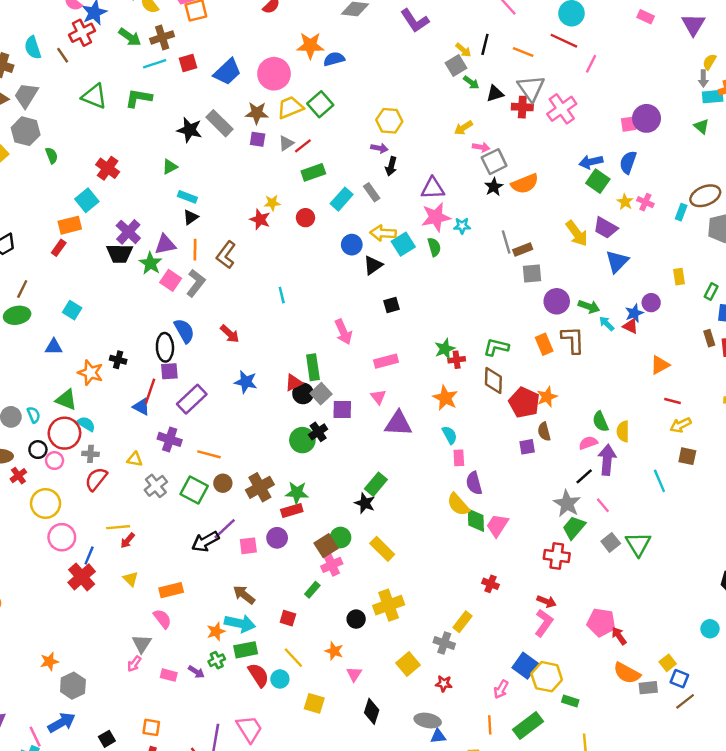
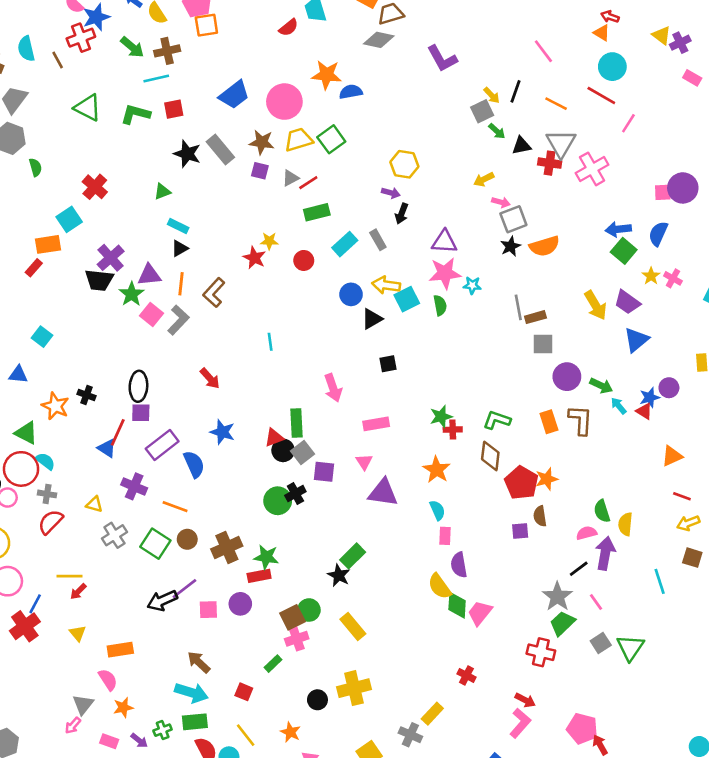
red square: (188, 63) -> (174, 109), moved
blue semicircle: (184, 331) -> (194, 464), moved
orange star: (216, 631) -> (123, 707), moved

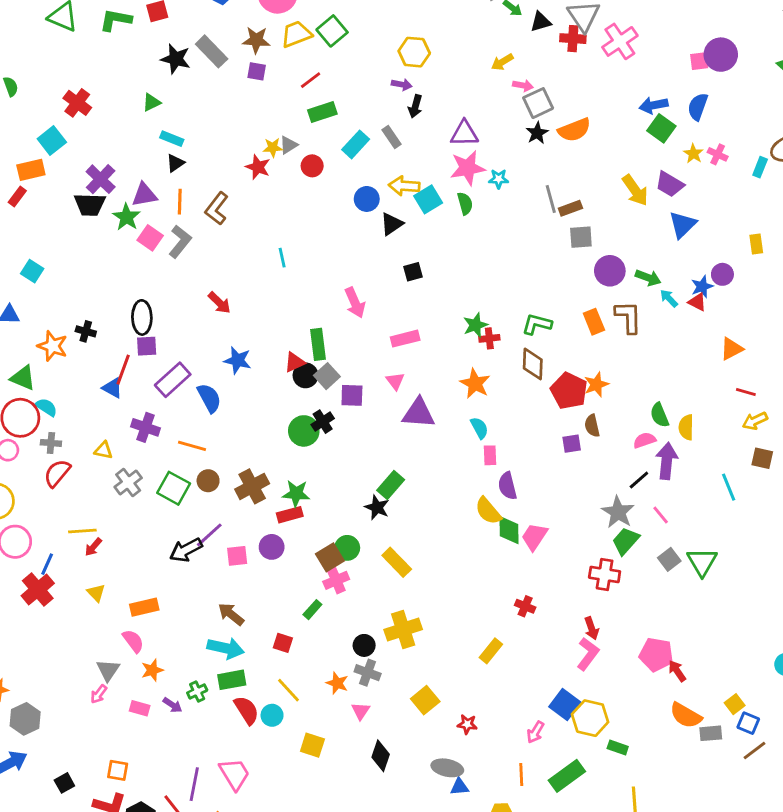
gray triangle: (290, 178) -> (289, 145), moved
red arrow: (525, 700) -> (591, 628), turned 48
gray cross: (410, 735) -> (368, 673), moved

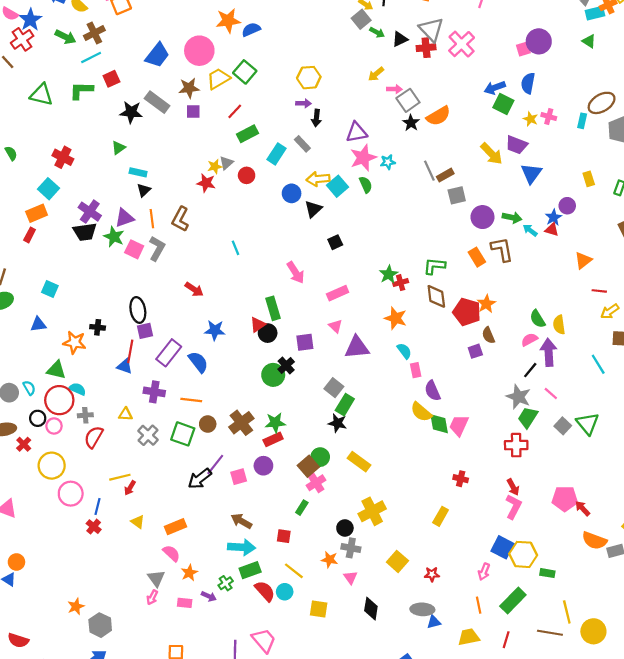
gray square: (327, 376) -> (334, 388), moved
red cross: (38, 590) -> (94, 527), size x0.6

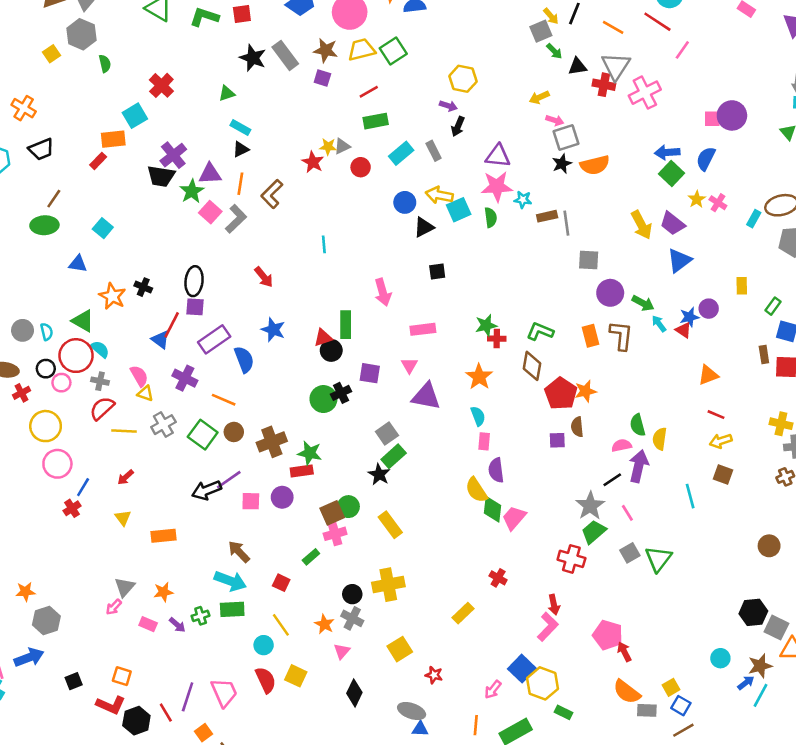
brown rectangle: (445, 175) -> (547, 216), moved
yellow line: (120, 477) -> (124, 431), moved
pink semicircle: (171, 553) -> (139, 376), moved
red semicircle: (265, 591) -> (266, 680), moved

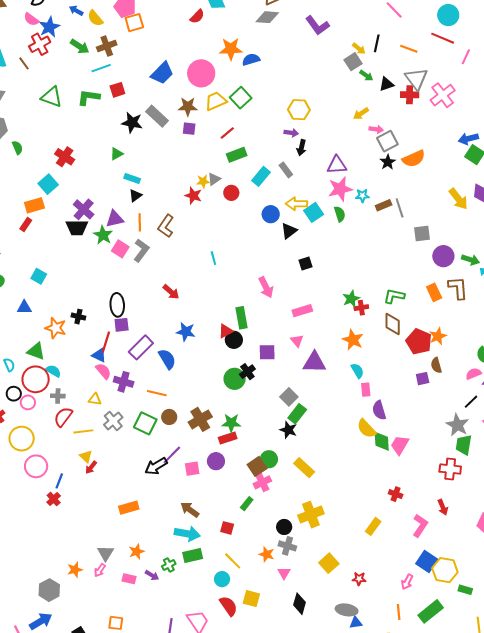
pink semicircle: (139, 376) -> (103, 371), moved
yellow triangle: (123, 518) -> (86, 456), moved
green trapezoid: (594, 532) -> (464, 445), turned -30
orange star: (25, 592) -> (75, 570), moved
pink L-shape: (548, 627) -> (420, 526), moved

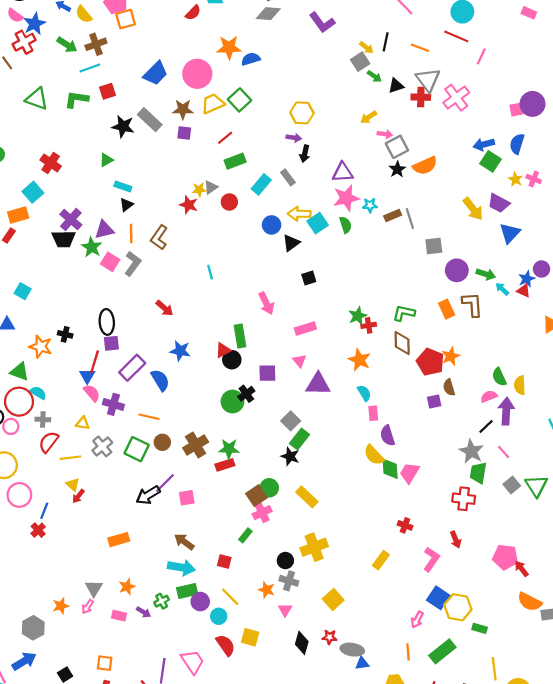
blue triangle: (99, 355) -> (87, 376), turned 35
purple circle: (216, 461) -> (200, 602), moved
red star: (359, 579) -> (330, 637), moved

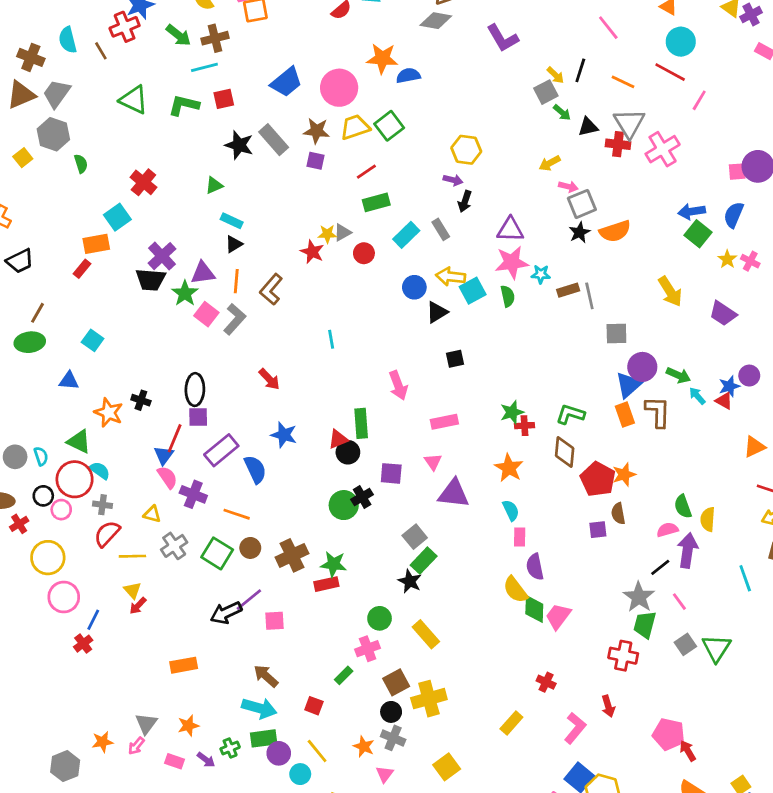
purple trapezoid: (499, 203) -> (723, 313), moved
blue triangle: (510, 233) -> (629, 385), moved
brown square: (256, 496) -> (396, 682), moved

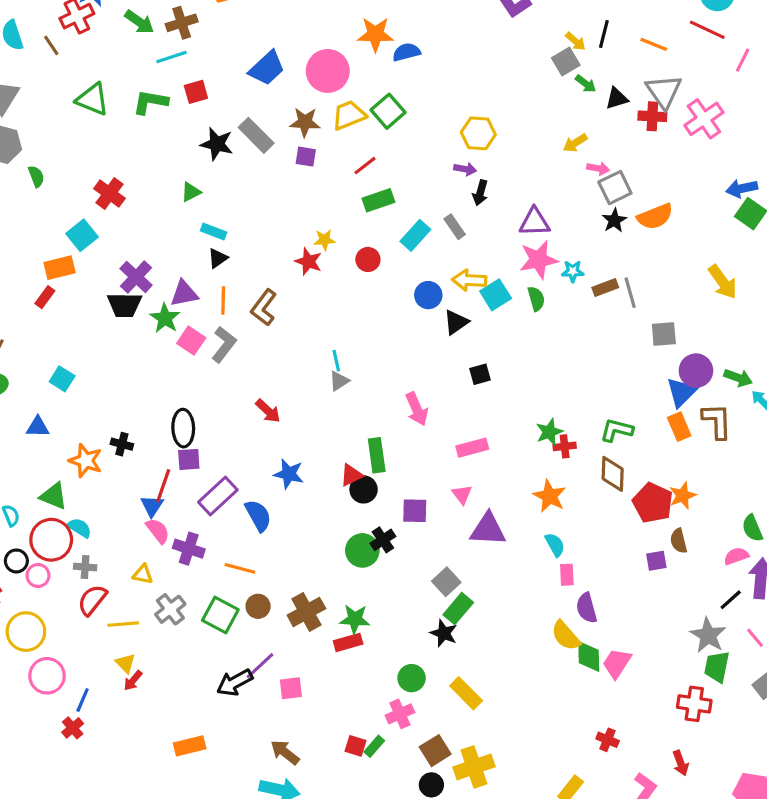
gray triangle: (342, 232) -> (339, 381), moved
red square: (314, 706) -> (355, 746), moved

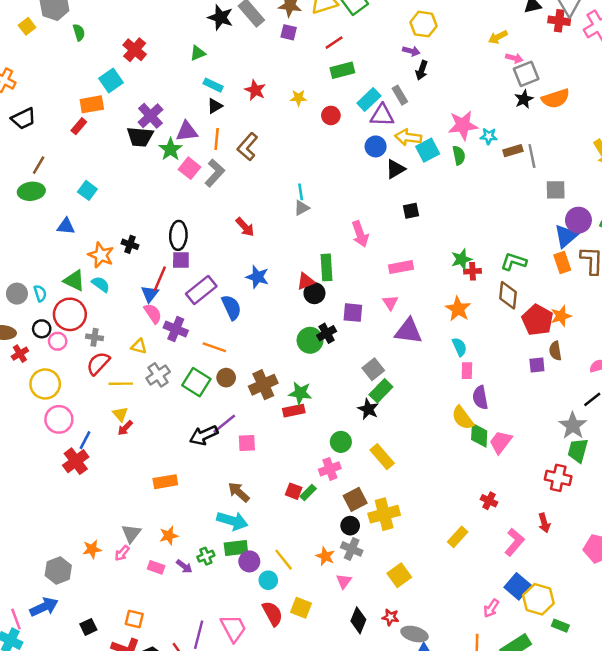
purple triangle: (535, 222) -> (382, 115), moved
red star: (308, 261) -> (255, 90), moved
cyan semicircle: (80, 528) -> (101, 284), moved
red cross: (73, 728) -> (76, 461), size x1.5

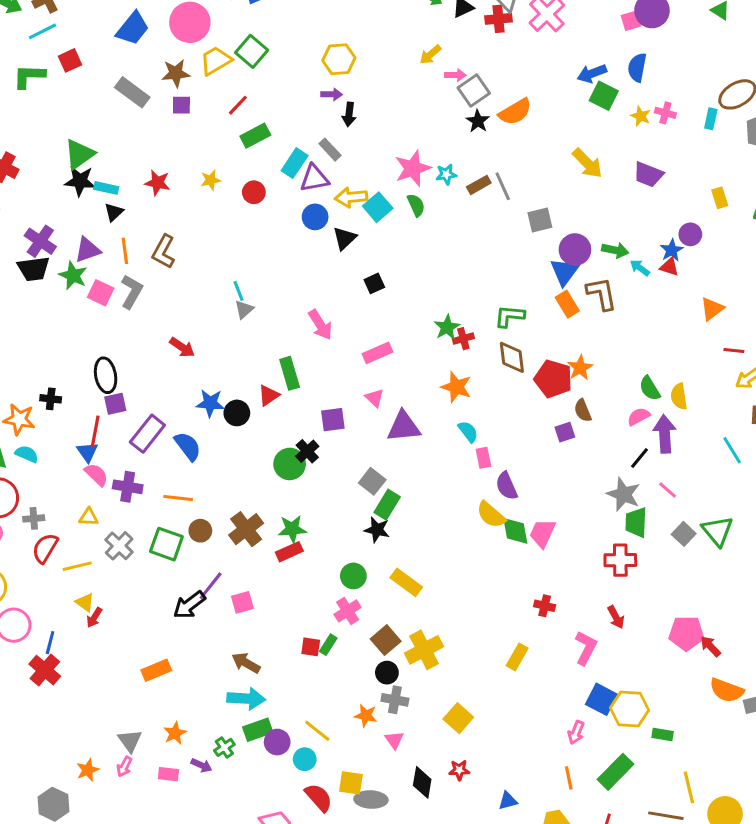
black star: (221, 17) -> (80, 181), moved
green triangle: (198, 53) -> (79, 154), size x1.6
black circle: (314, 293) -> (237, 413), moved
gray ellipse: (414, 634) -> (371, 800), moved

